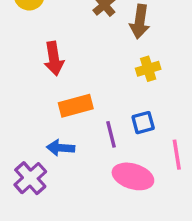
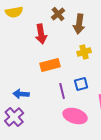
red arrow: (54, 59) -> (41, 34), moved
orange rectangle: (76, 106) -> (50, 65), moved
blue arrow: (61, 148) -> (21, 94), moved

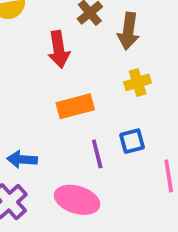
pink ellipse: (75, 116) -> (77, 200), moved

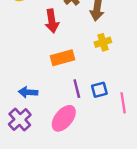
blue square: (132, 141) -> (99, 90), moved
pink ellipse: (77, 200) -> (64, 118), turned -68

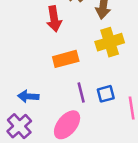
yellow cross: (103, 42) -> (110, 42), size x1.5

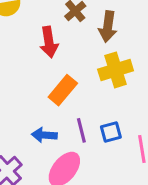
orange rectangle: (66, 59) -> (63, 90), turned -35
blue arrow: (28, 96) -> (44, 135), moved

